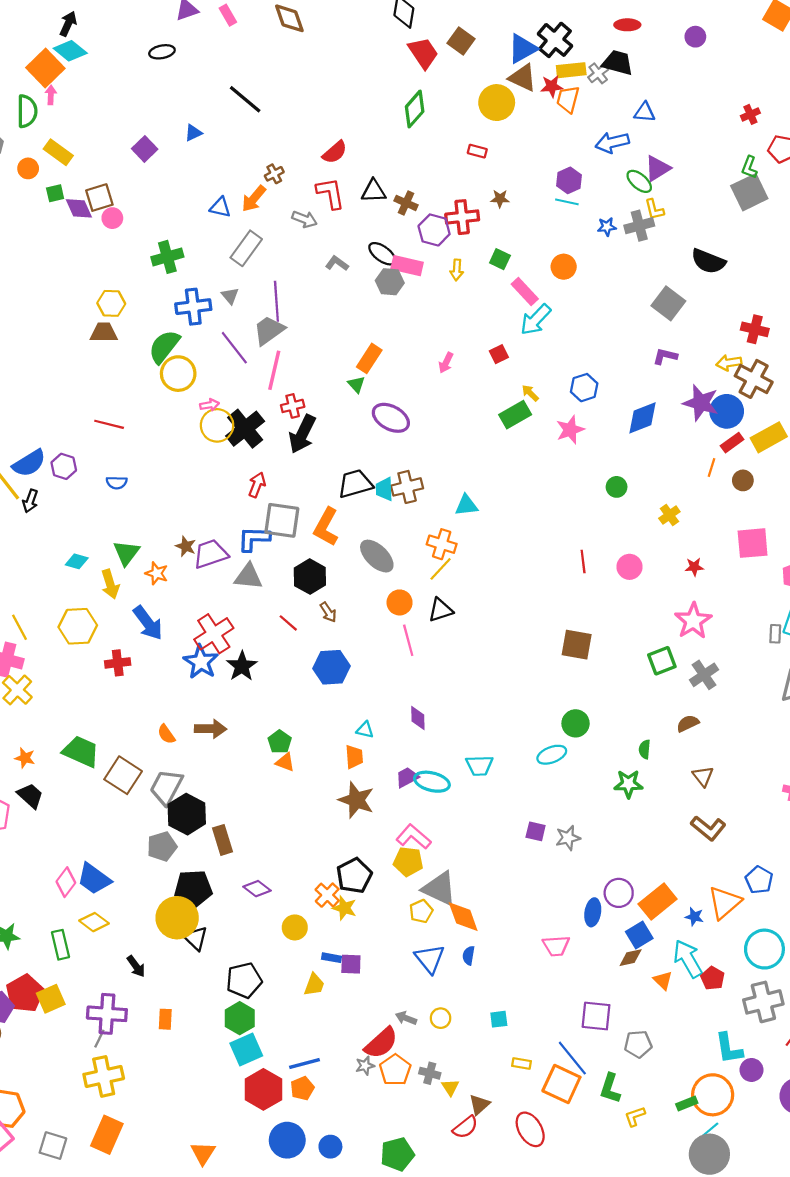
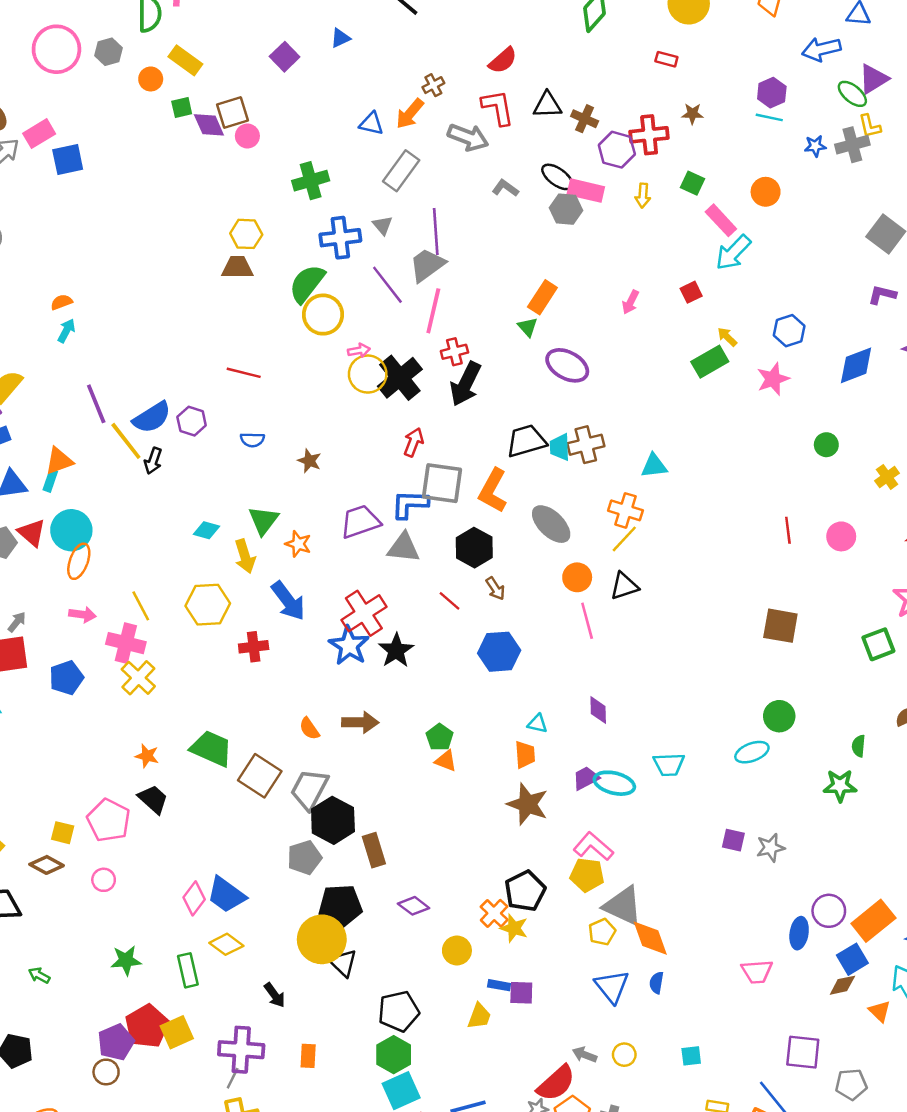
gray arrow: (304, 219) -> (468, 137), size x1.4
brown star: (186, 546) -> (309, 461), moved

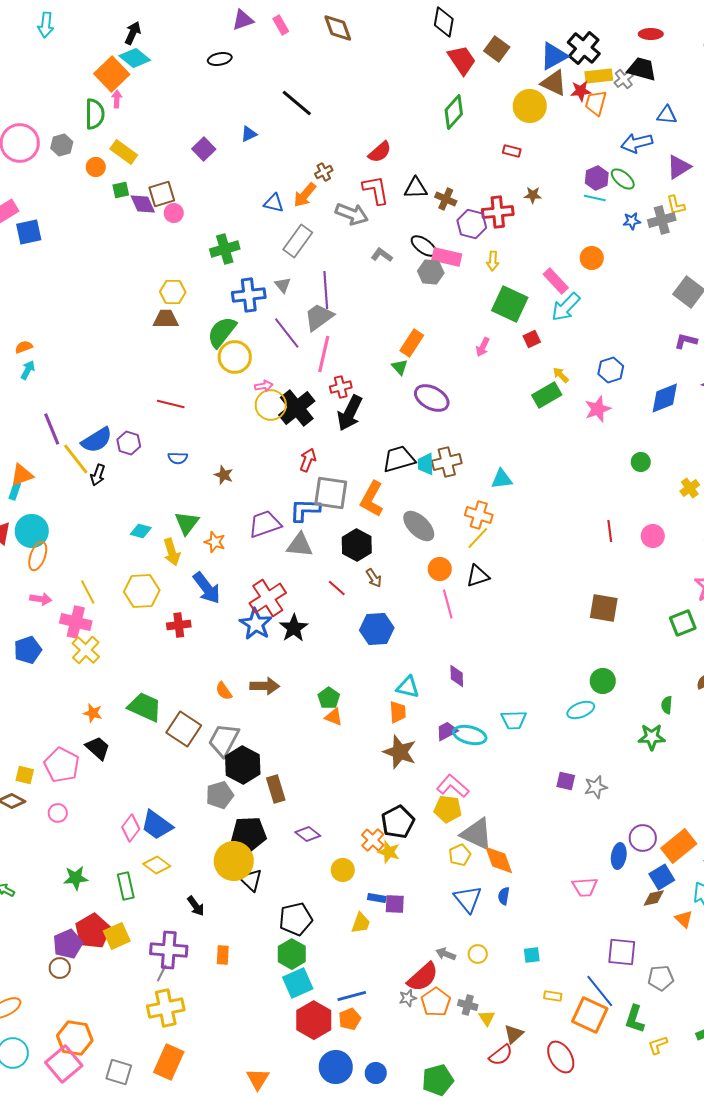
green ellipse: (852, 94) -> (623, 179), moved
green square: (692, 183) -> (510, 304), moved, size x1.8
cyan triangle: (537, 724) -> (408, 687), size x1.4

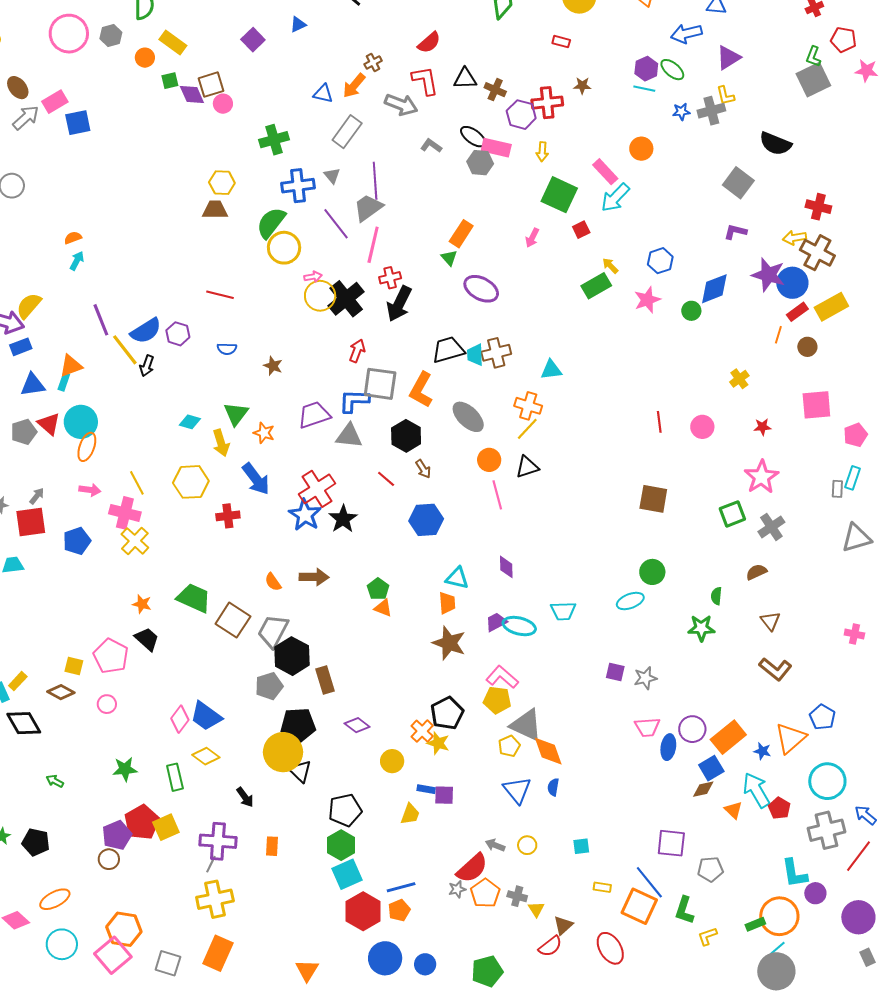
green circle: (641, 462) -> (691, 311), moved
pink trapezoid: (585, 887) -> (647, 727), moved

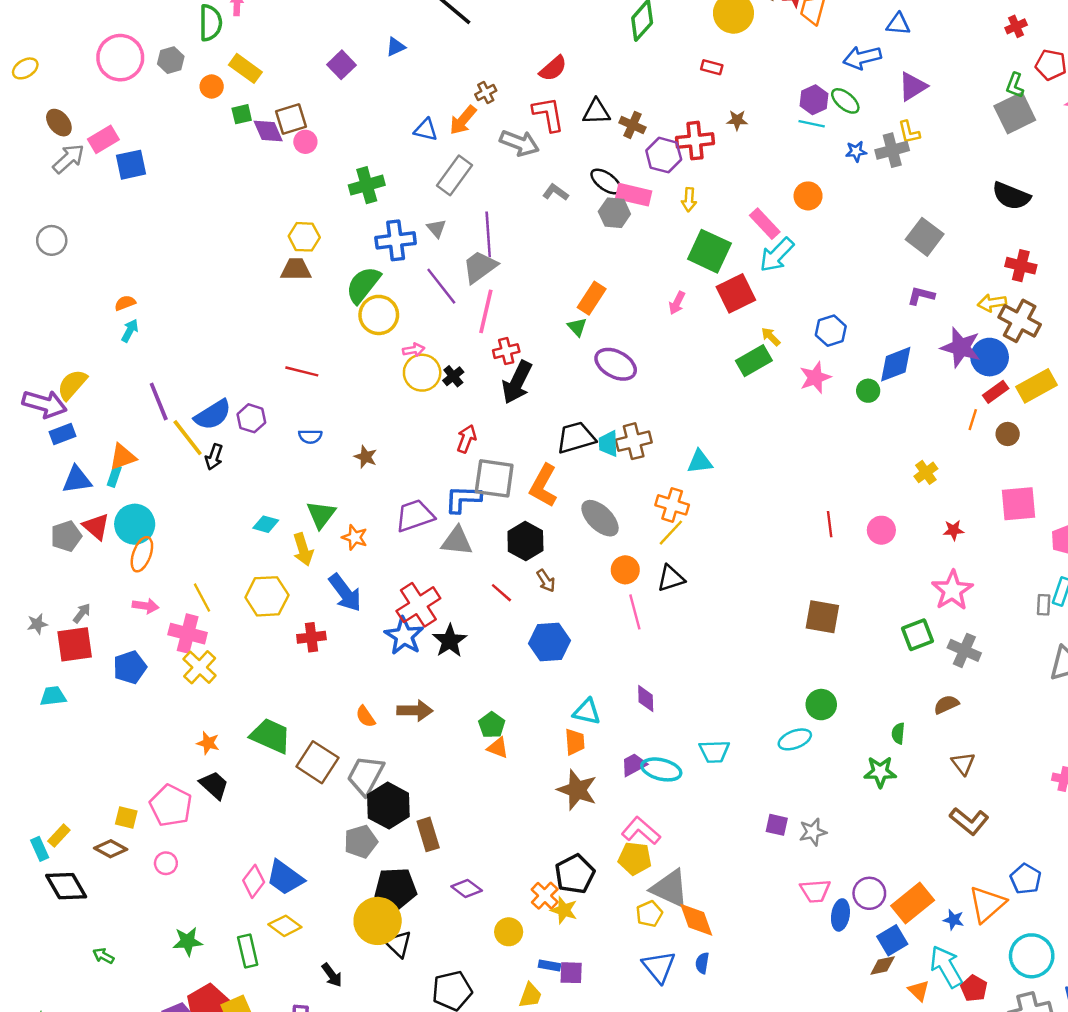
black semicircle: (775, 144) -> (1011, 196), moved
red square: (581, 230) -> (736, 293), size x1.8
black cross: (346, 299) -> (453, 376), size x0.5
gray cross: (771, 527) -> (964, 650), turned -32

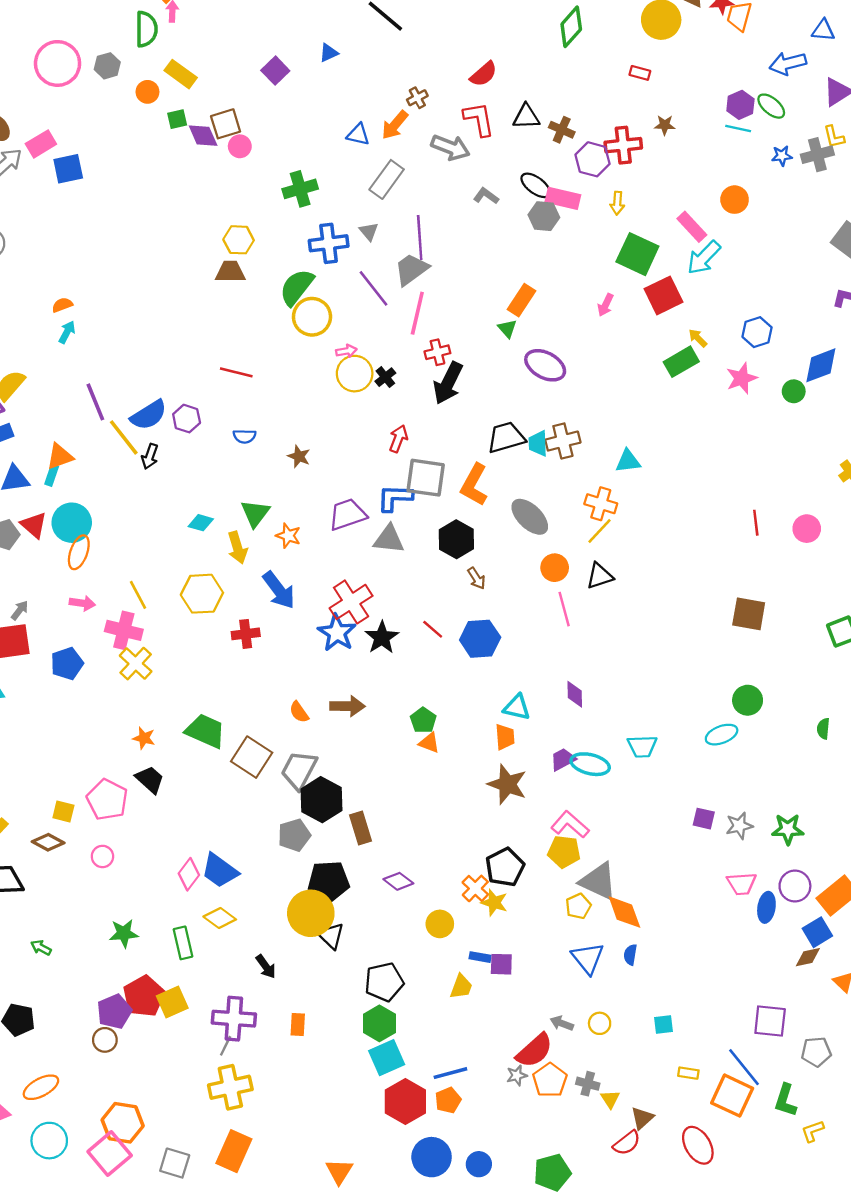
red line: (501, 593) -> (433, 629), moved
green star: (880, 772) -> (788, 829), moved

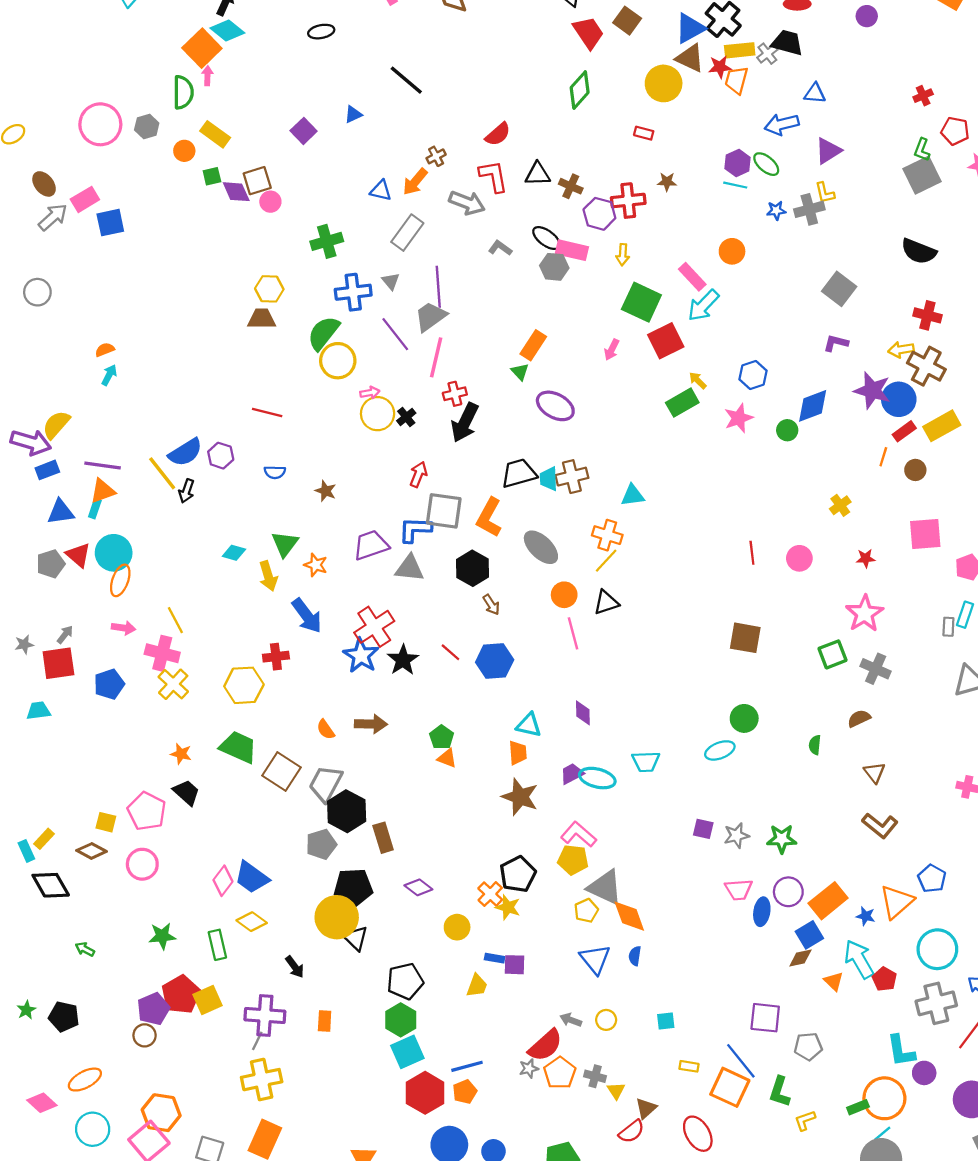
purple line: (95, 402) -> (103, 466), moved, turned -60
yellow hexagon: (202, 594) -> (244, 685), moved
pink circle: (102, 856) -> (142, 864), size x1.5

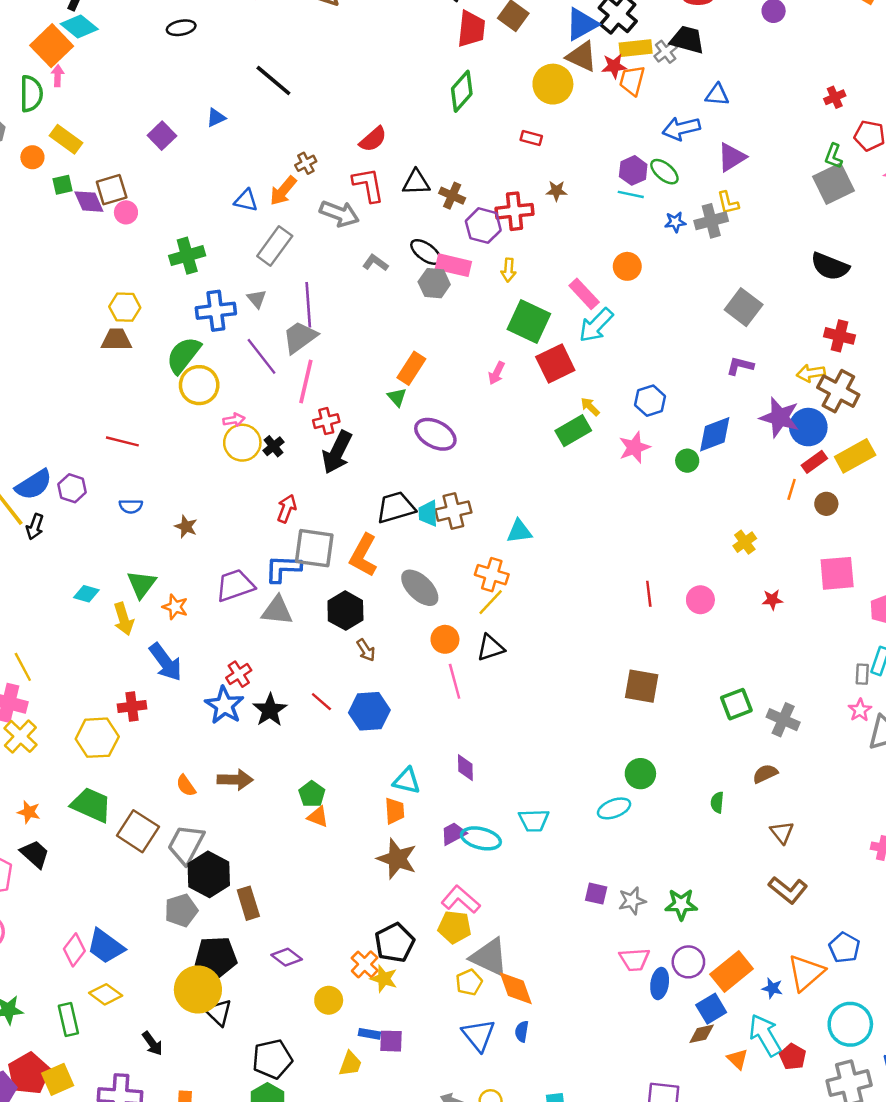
red trapezoid: (588, 33) -> (471, 29), turned 40
pink star: (865, 614) -> (860, 710), moved, size x0.6
red cross: (374, 627) -> (239, 674), size x0.6

